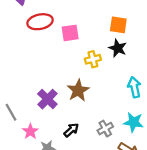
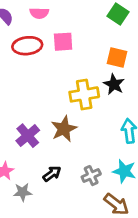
pink square: (70, 33) -> (63, 42), moved
yellow cross: (93, 59) -> (84, 94), size x1.5

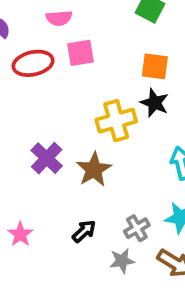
pink semicircle: (39, 13) -> (59, 18), moved
purple cross: (28, 136) -> (47, 158), moved
gray star: (23, 192) -> (122, 261), moved

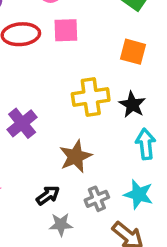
black star: (155, 103) -> (132, 105), moved
brown star: (94, 170) -> (75, 156), moved
gray star: (122, 261) -> (61, 224), moved

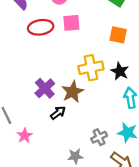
brown star: (75, 156) -> (73, 92), moved
black arrow: (48, 195) -> (58, 113), moved

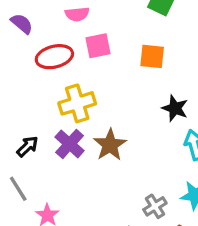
orange square: (118, 35) -> (152, 56), moved
yellow cross: (91, 68) -> (77, 103), moved
black arrow: (58, 113) -> (27, 146), moved

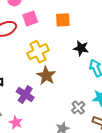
yellow cross: (77, 103) -> (38, 52), moved
purple cross: (70, 144) -> (25, 94), moved

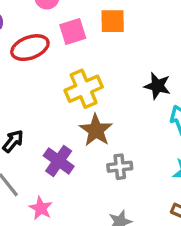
orange square: (63, 20) -> (113, 21), moved
gray cross: (78, 108) -> (120, 167), moved, turned 32

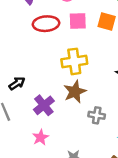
gray cross: (120, 167) -> (97, 115), moved
pink star: (41, 208) -> (40, 137), moved

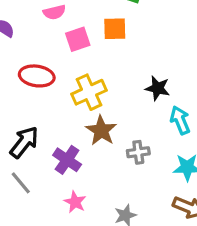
red ellipse: (46, 24) -> (37, 76), moved, turned 30
black arrow: (17, 83) -> (24, 142), size x1.5

